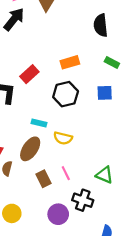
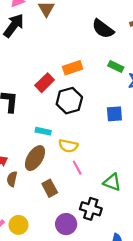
black semicircle: (101, 25) -> (103, 29), turned -45
red rectangle: (29, 74) -> (45, 83), moved
blue square: (105, 93) -> (114, 114), moved
pink line: (66, 173) -> (77, 168), moved

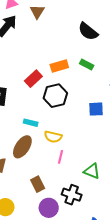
green rectangle: (116, 67) -> (87, 65), moved
pink line: (77, 168) -> (60, 157), turned 40
brown rectangle: (50, 188) -> (38, 184), moved

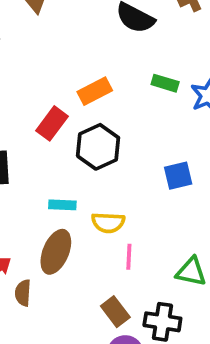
green rectangle: (87, 65) -> (165, 83), moved
blue square: (96, 109) -> (178, 176), moved
brown rectangle: (38, 184) -> (115, 312), moved

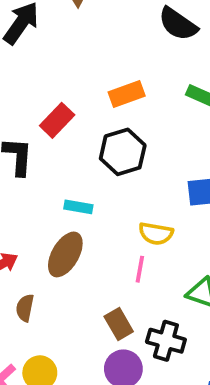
red rectangle: (52, 123) -> (57, 120), moved
yellow semicircle: (108, 223) -> (156, 234), moved
brown semicircle: (23, 293) -> (25, 308), moved

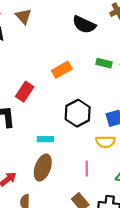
black hexagon: (123, 152) -> (78, 113), moved
yellow semicircle: (156, 234) -> (105, 142), moved

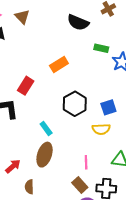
green rectangle: (104, 63) -> (101, 48), moved
cyan rectangle: (45, 139) -> (46, 128), turned 56
pink line: (87, 169) -> (86, 162), moved

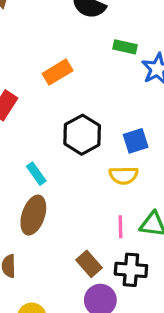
pink line: (86, 162) -> (120, 227), moved

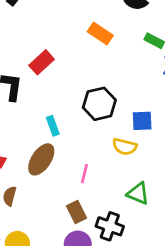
orange rectangle: (58, 72) -> (100, 34), moved, turned 50
pink line: (120, 227) -> (84, 174), moved

